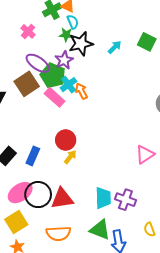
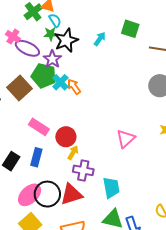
purple ellipse: (38, 63) -> (27, 48), moved
pink rectangle: (55, 97) -> (39, 127), moved
pink triangle: (145, 154) -> (126, 139), moved
purple cross: (125, 200) -> (83, 170), moved

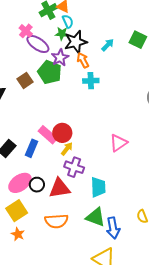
cyan cross: (60, 82) -> (91, 81), moved, turned 35
orange arrow: (74, 87) -> (83, 60), moved
brown square: (20, 88) -> (25, 80), size x0.7
pink rectangle: (39, 127) -> (48, 135), moved
black circle: (47, 194) -> (37, 185), size x0.6

